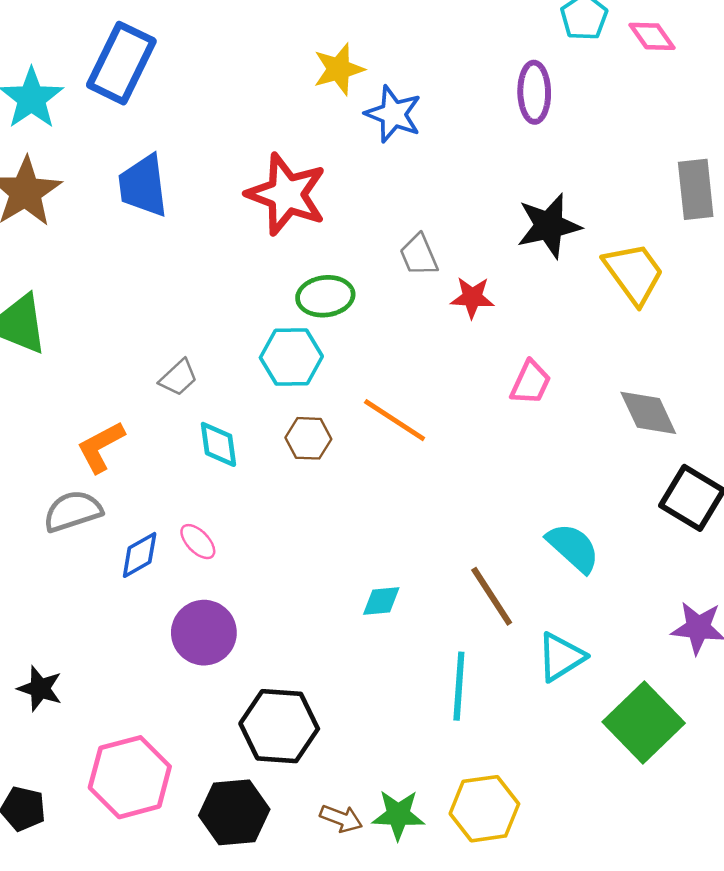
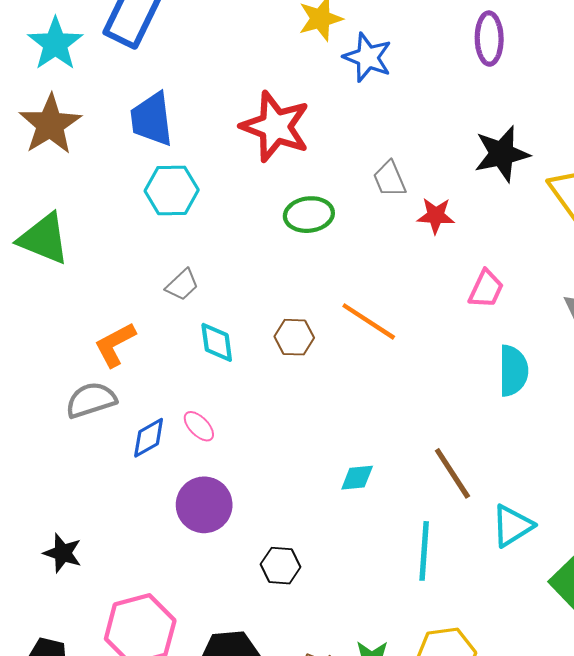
cyan hexagon: (291, 357) -> (172, 190), moved
cyan semicircle: (573, 548) -> (513, 371), moved, turned 48
black hexagon: (279, 726) -> (281, 566), moved, size x0.6

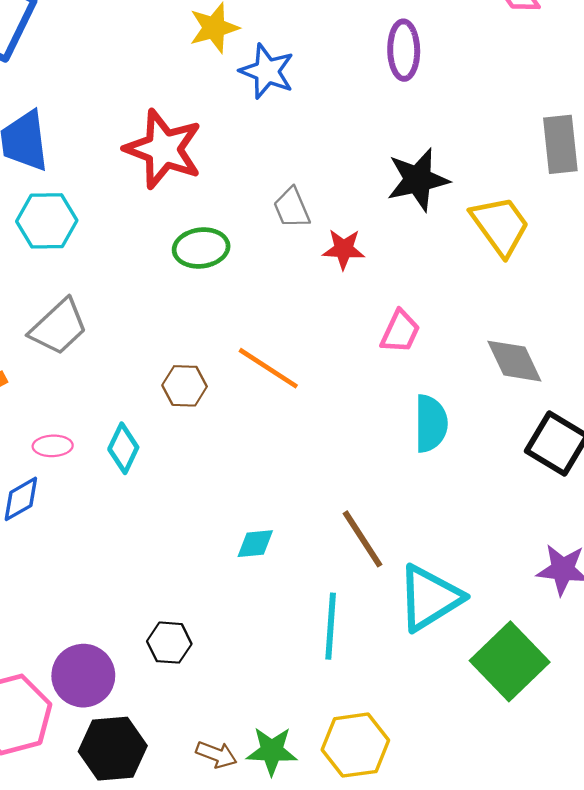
gray trapezoid: (182, 285) -> (59, 327), size x1.6
cyan diamond: (217, 342) -> (123, 448), moved, turned 33
pink ellipse: (199, 426) -> (53, 446), moved, turned -48
purple circle: (204, 505) -> (83, 676), moved
cyan triangle: (512, 526) -> (430, 598), size x1.4

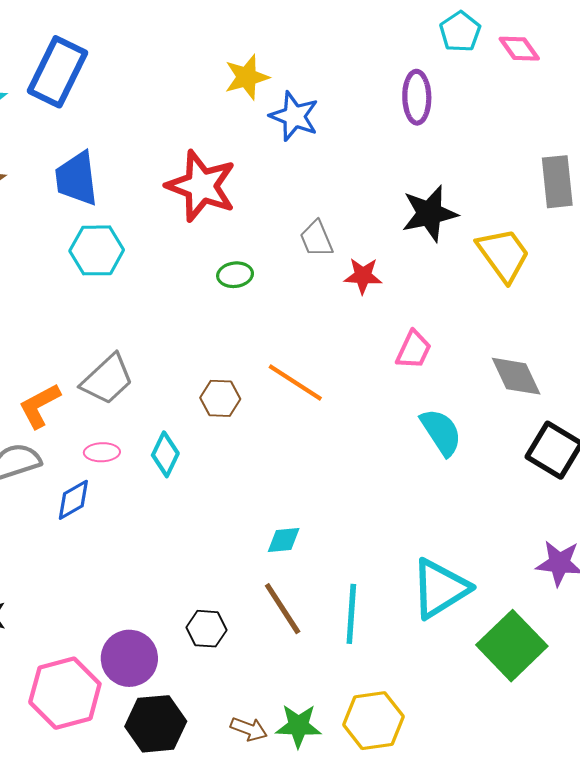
green ellipse: (201, 248) -> (235, 275), size x0.7
gray trapezoid: (59, 327) -> (107, 379), moved
cyan semicircle: (431, 424) -> (441, 432), turned -33
brown line: (362, 539) -> (283, 609), moved

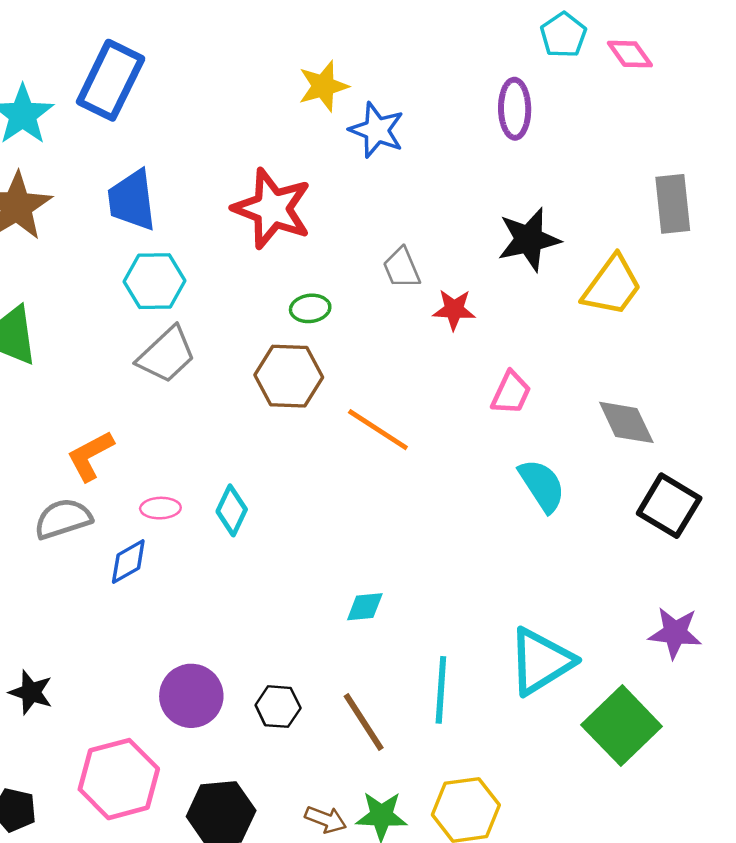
yellow trapezoid: (503, 255) -> (612, 286), turned 72
gray trapezoid: (107, 379) -> (166, 355), moved
brown hexagon: (220, 398) -> (289, 376), moved, size x1.5
brown line: (283, 609) -> (364, 722), moved
purple circle: (129, 658) -> (191, 696), moved

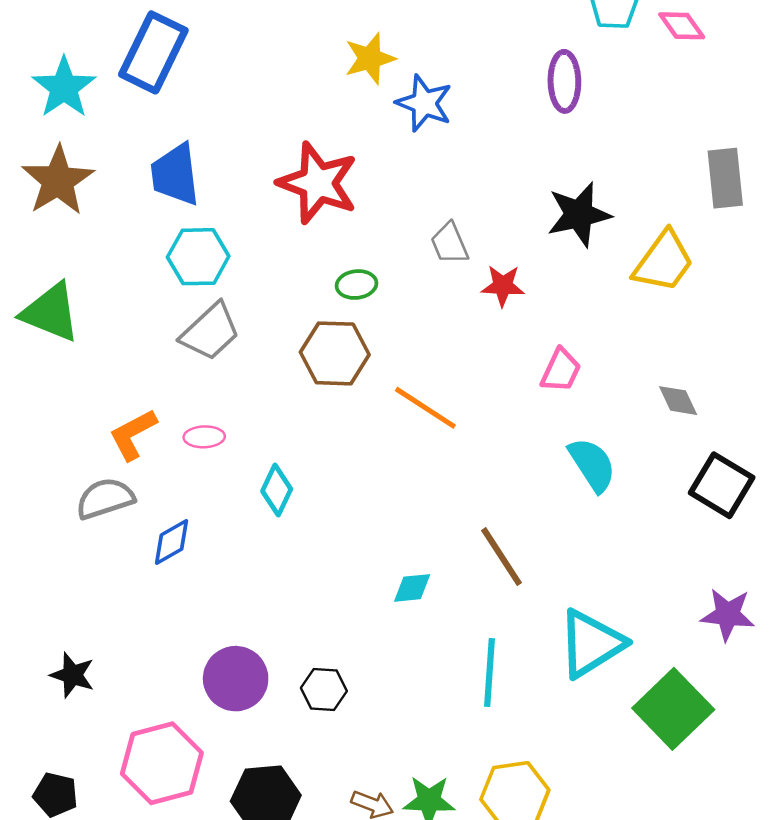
gray diamond: (626, 422) -> (678, 401), size x0.7
pink ellipse: (160, 508) -> (204, 437), moved
brown line: (364, 722) -> (502, 557), moved

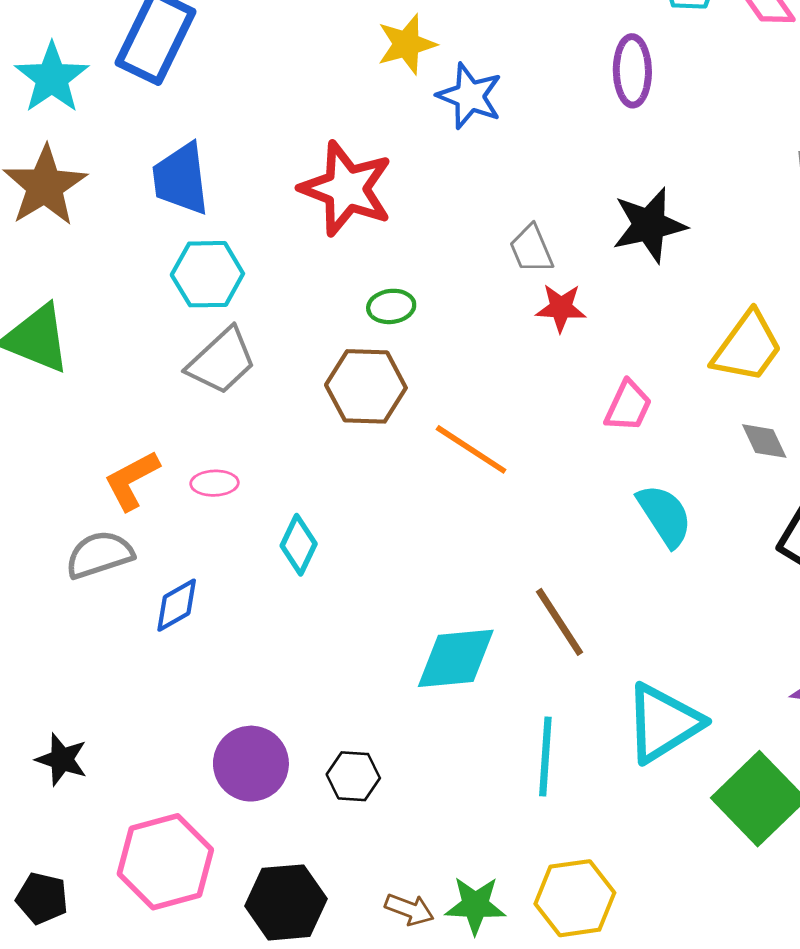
gray trapezoid: (450, 243) -> (531, 249), moved
yellow trapezoid: (664, 262) -> (747, 347), moved
cyan diamond: (412, 588) -> (456, 658), size x1.8

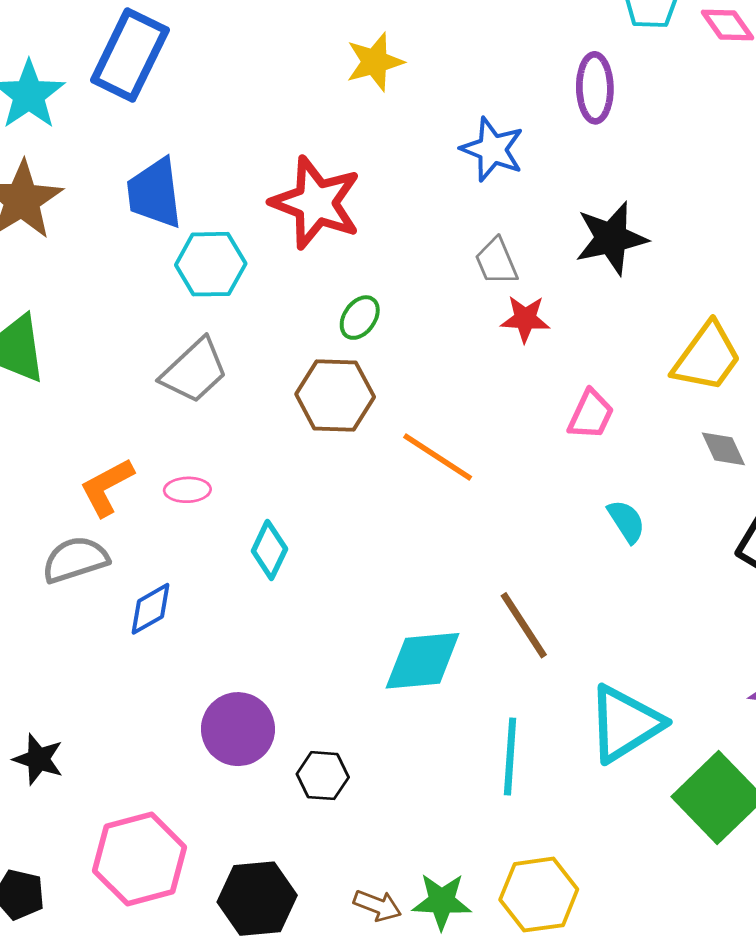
blue star: (470, 96) -> (492, 149), moved
cyan hexagon: (207, 274) -> (211, 264), moved
green ellipse: (391, 306) -> (360, 318), turned -48
cyan semicircle: (665, 515) -> (626, 521), size x0.7
purple circle: (251, 764) -> (238, 729), moved

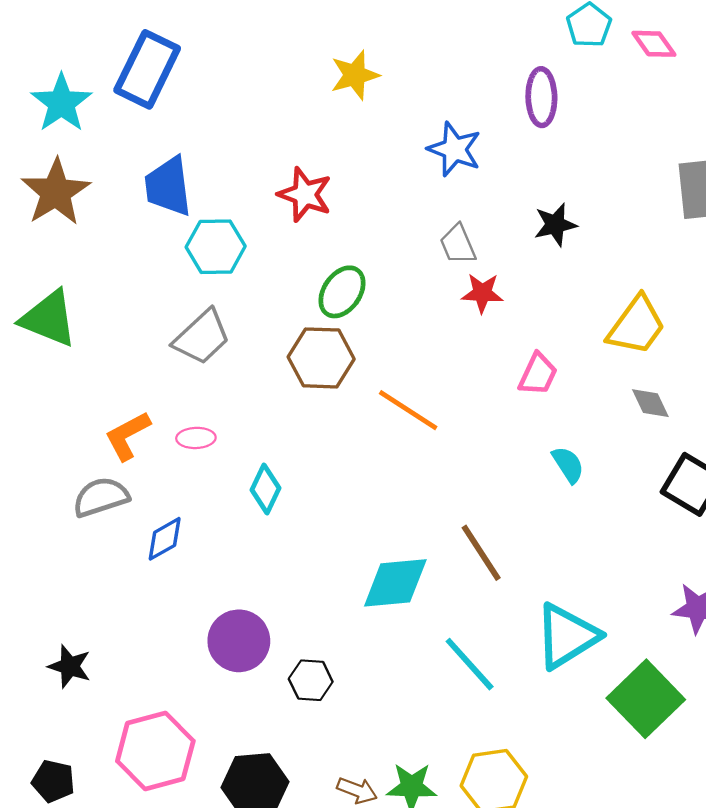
red star: (316, 203) -> (305, 195), size x0.7
black star: (611, 238) -> (555, 225), size x0.7
green ellipse: (360, 318) -> (342, 292), size x1.4
cyan line: (510, 756) -> (470, 664), turned -46

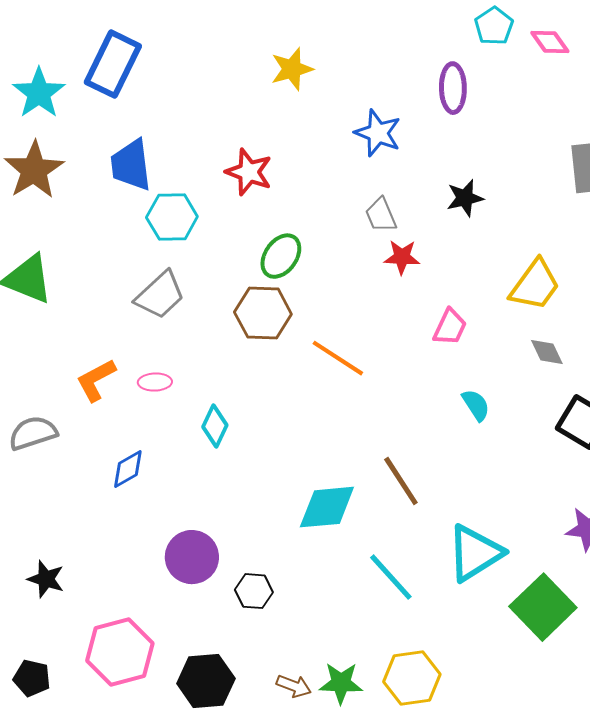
gray semicircle: (101, 497) -> (33, 433), moved

